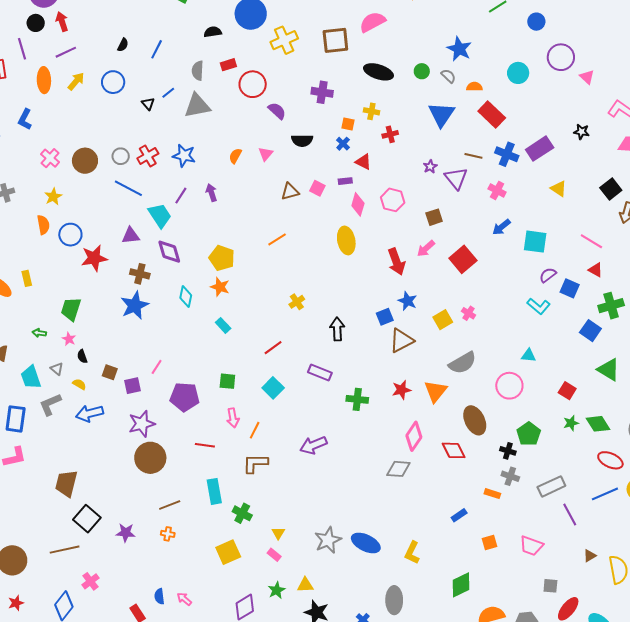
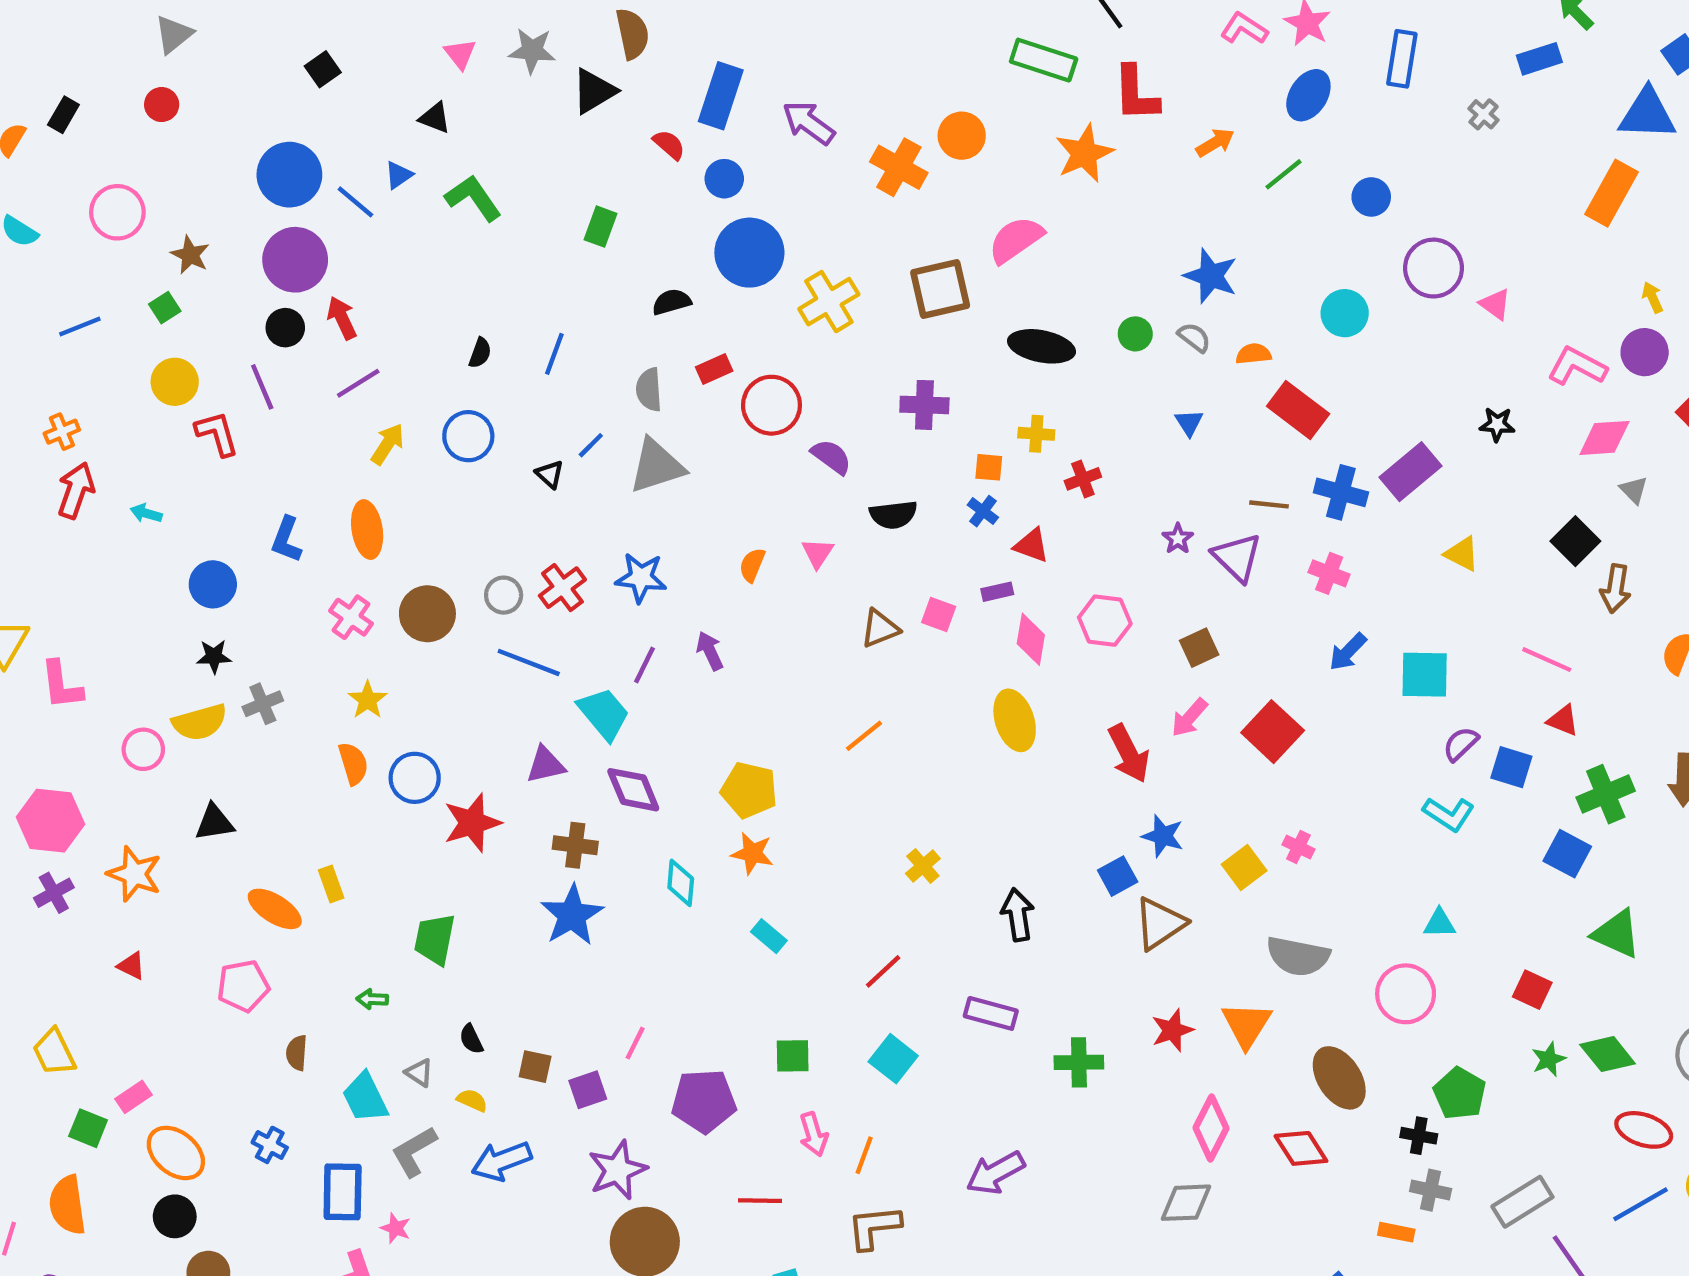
orange ellipse: (44, 80) -> (367, 530), moved
blue triangle: (441, 114) -> (1189, 423), size x0.5
pink star: (69, 339) -> (396, 1228), moved
gray semicircle: (462, 363) -> (1298, 956), turned 48

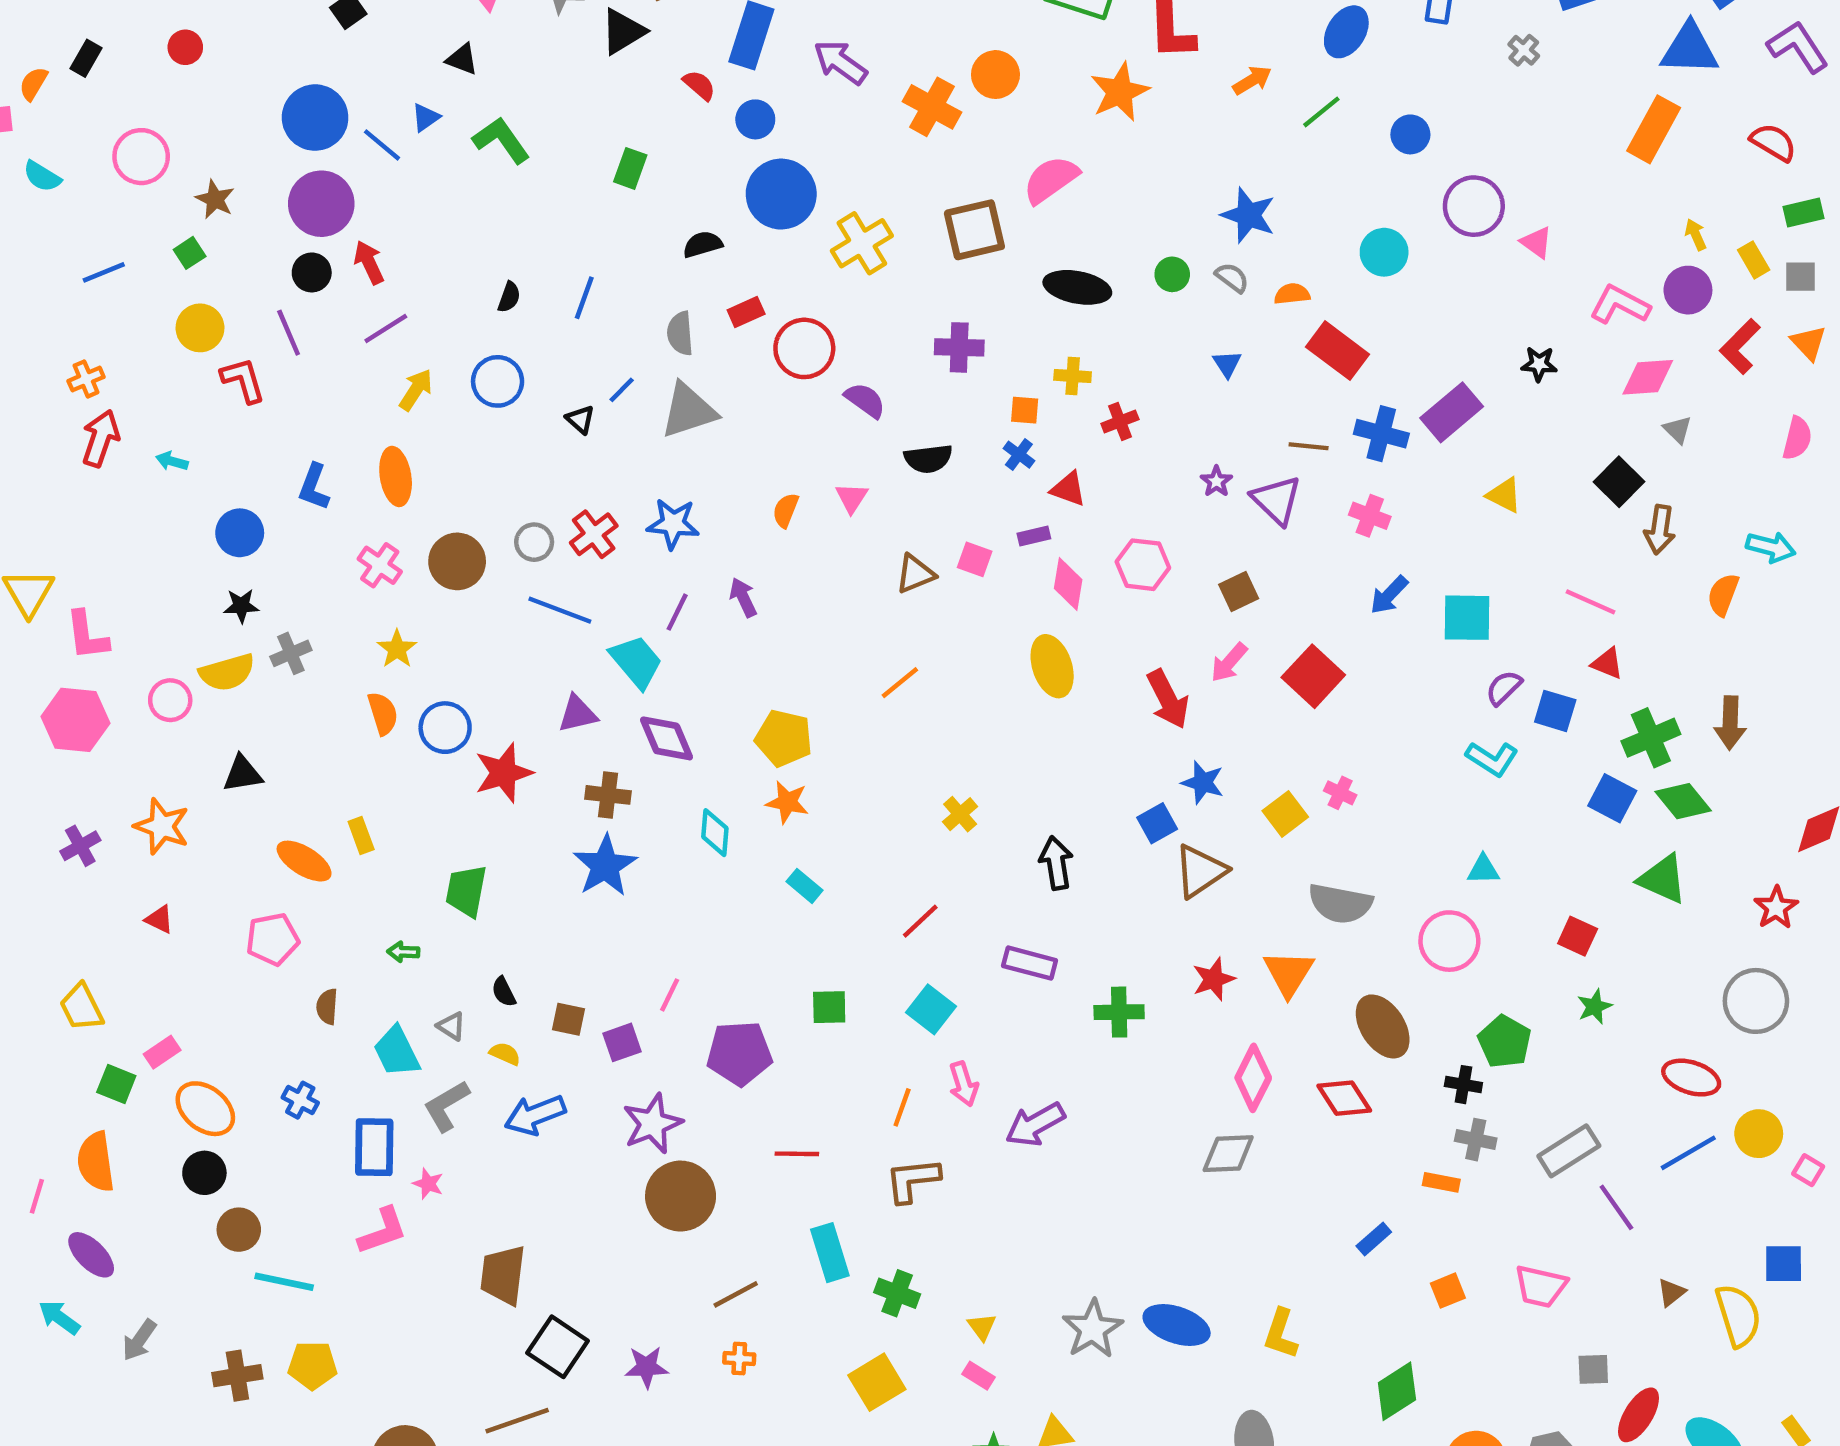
pink hexagon: (50, 821) -> (75, 720), moved
green diamond: (1608, 1054) -> (1683, 801), moved
pink arrow: (814, 1134) -> (964, 1084), moved

